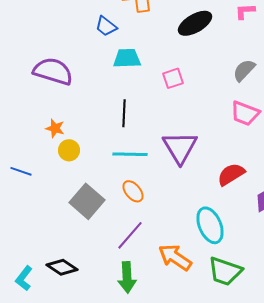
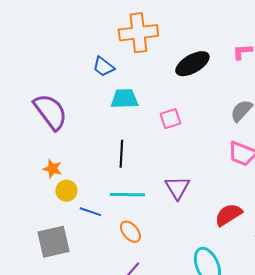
purple semicircle: (53, 71) -> (50, 112), turned 36
purple triangle: (180, 147) -> (177, 188), size x0.7
blue line: (21, 171) -> (90, 212), moved
gray square: (87, 201) -> (53, 242), moved, turned 36

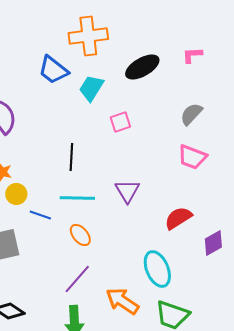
blue trapezoid: (103, 67) -> (53, 70), size x1.4
cyan trapezoid: (124, 99) -> (91, 88), moved, turned -56

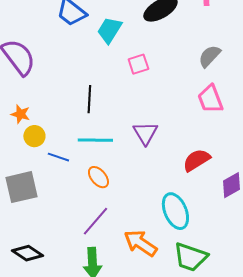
pink trapezoid: (192, 157) -> (210, 99), turned 48

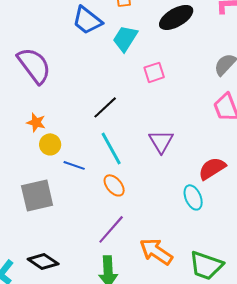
black line: (89, 99) -> (105, 107), turned 44
cyan line: (95, 140) -> (111, 148), turned 60
cyan ellipse: (175, 211) -> (193, 197), moved, size x0.7

